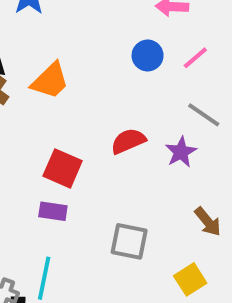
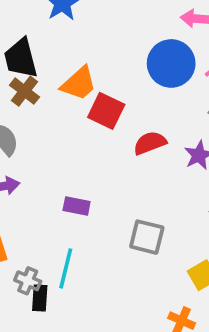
blue circle: (148, 55) -> (171, 63), size x1.6
red square: (63, 168) -> (106, 111), moved

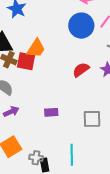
red square: (106, 111) -> (26, 61), moved
cyan line: (66, 268) -> (72, 155), moved

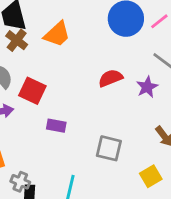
red square: (26, 61) -> (32, 91), moved

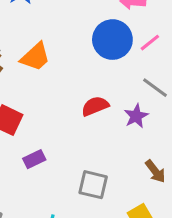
purple rectangle: (56, 126) -> (34, 159), turned -36

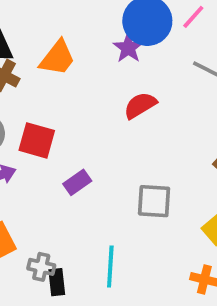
purple star: (136, 116) -> (128, 48), moved

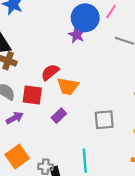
orange trapezoid: (57, 58) -> (68, 86), moved, turned 70
red semicircle: (140, 105) -> (50, 72), moved

